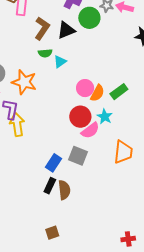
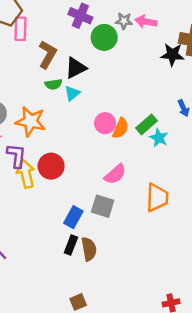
black triangle: (66, 30) -> (76, 68), moved
red circle: (80, 117) -> (51, 166), moved
cyan star: (105, 117) -> (159, 138), moved

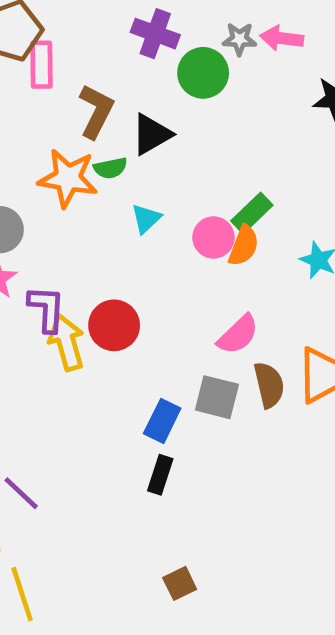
cyan triangle: (72, 93) -> (146, 219), moved
orange star: (31, 121) -> (68, 178), moved
green rectangle: (147, 124) -> (252, 213), moved
brown semicircle: (89, 249) -> (269, 385), moved

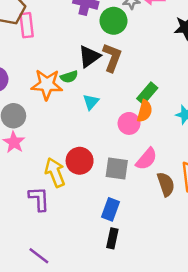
brown L-shape: (96, 111) -> (112, 58), moved
pink circle: (213, 237) -> (129, 123), moved
purple L-shape: (47, 309) -> (39, 199), moved
gray square: (217, 397) -> (117, 168), moved

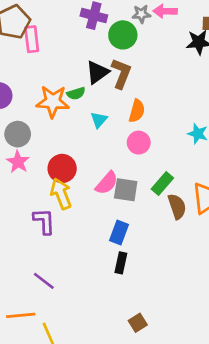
green rectangle: (147, 93) -> (162, 184), moved
orange semicircle: (145, 111) -> (137, 111), moved
pink semicircle: (146, 159) -> (107, 183), moved
red circle: (80, 161) -> (62, 168), moved

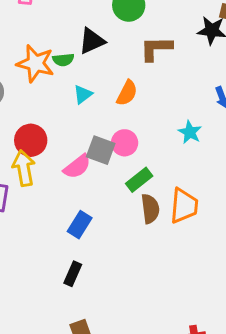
brown L-shape: (121, 73) -> (156, 48), moved, turned -124
pink circle: (139, 143) -> (125, 143), moved
gray square: (126, 190) -> (101, 150), moved
black rectangle: (121, 263) -> (73, 274), moved

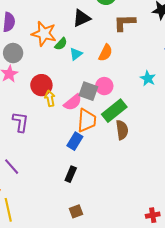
green semicircle: (63, 60) -> (61, 44), moved, turned -40
yellow arrow: (24, 168) -> (50, 98), moved, size x0.7
green rectangle: (139, 180) -> (114, 111), size x1.4
orange trapezoid: (184, 206) -> (87, 120), moved

